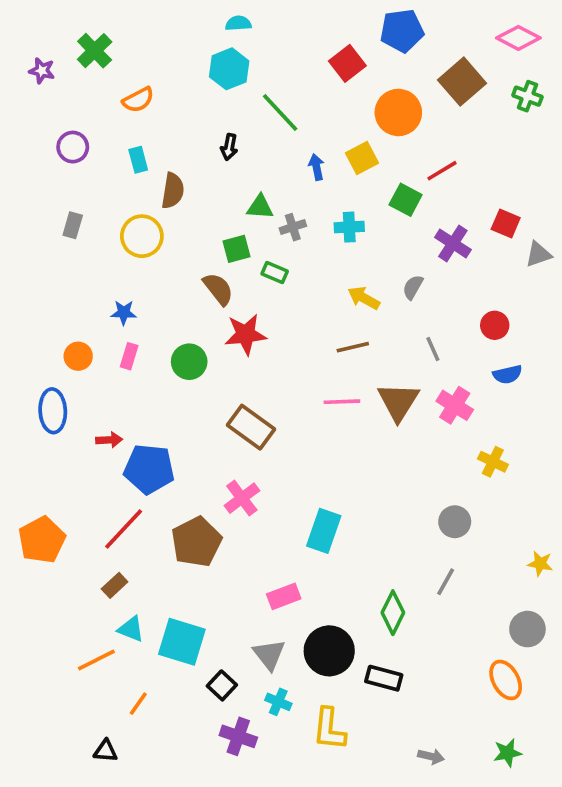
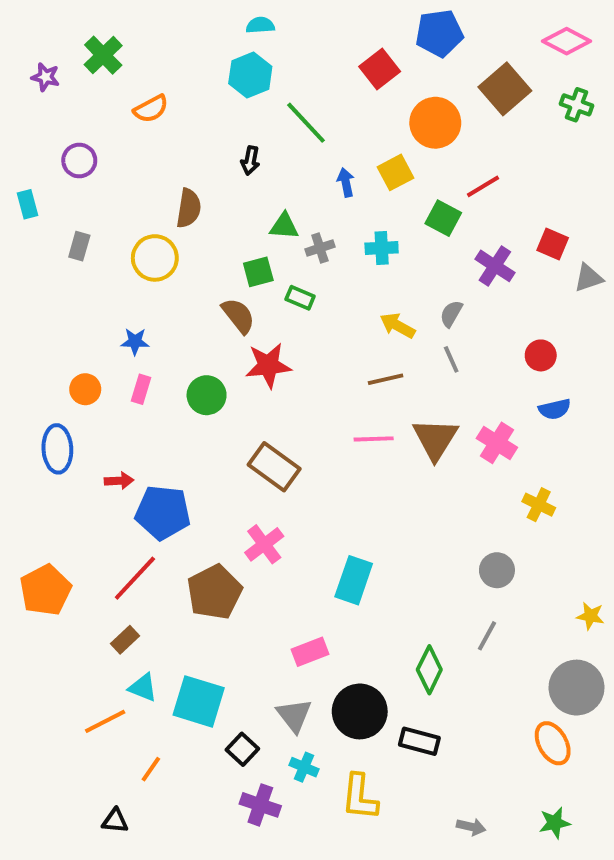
cyan rectangle: (138, 160) -> (28, 204), moved
gray line: (433, 349) -> (451, 359), moved
gray circle: (527, 629) -> (576, 688), size x1.4

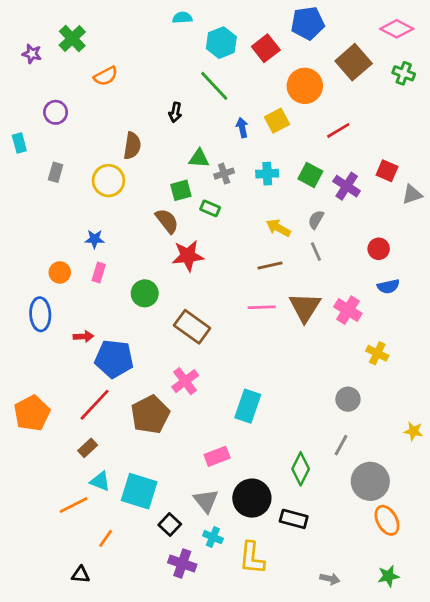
cyan hexagon: (250, 75) -> (221, 43), moved
green square: (443, 218) -> (310, 175), moved
green circle: (207, 395) -> (145, 293), moved
gray circle: (576, 688) -> (370, 481), moved

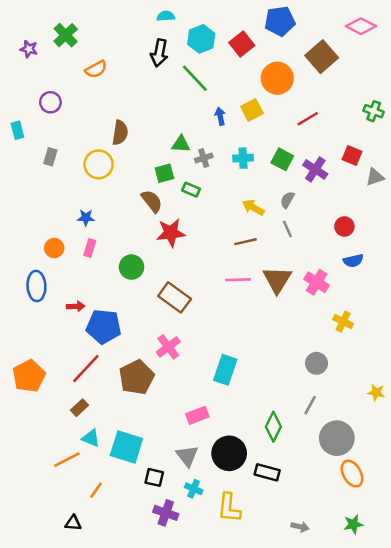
green cross: (404, 73) -> (374, 111), moved
black arrow: (175, 112) -> (159, 53), moved, size x1.5
black square: (170, 524) -> (154, 477), turned -30

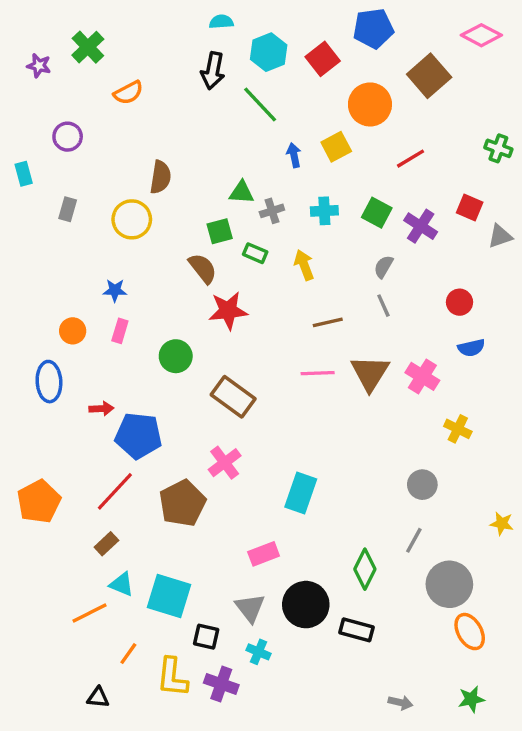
yellow arrow: (253, 207) -> (304, 265), moved, turned 40
yellow L-shape: (229, 508) -> (172, 677), moved

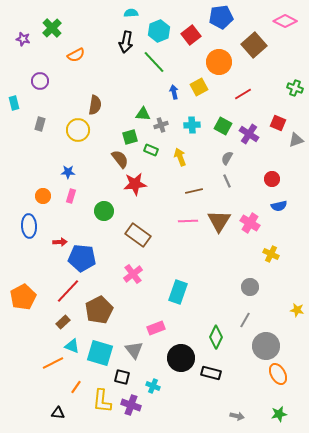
brown pentagon: (182, 503) -> (99, 310), moved
gray triangle: (250, 608) -> (134, 350), moved

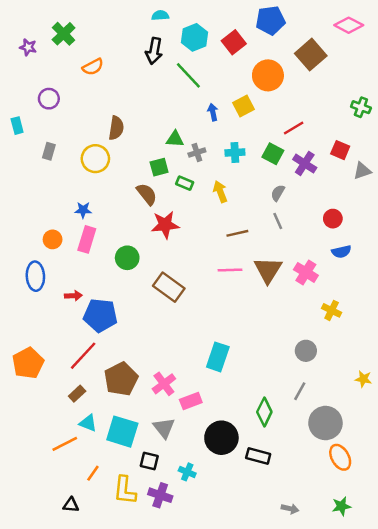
red line: (243, 94) -> (294, 128), moved
pink rectangle: (71, 196) -> (87, 239), size x1.5
pink cross: (133, 274) -> (164, 384), moved

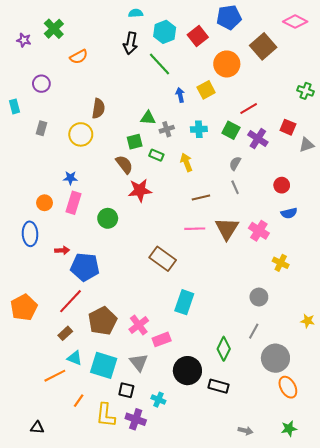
brown rectangle: (169, 287) -> (163, 259), moved
black triangle: (71, 505) -> (37, 428), moved

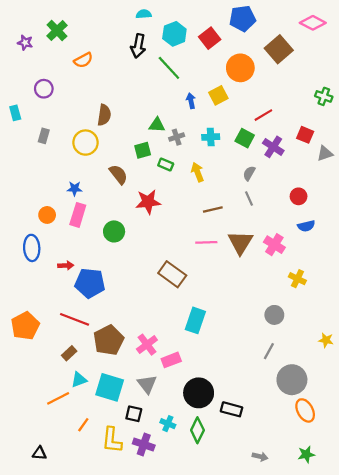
brown semicircle: (124, 164) -> (118, 174), moved
red line: (70, 301) -> (75, 319), turned 68
green diamond: (224, 349) -> (197, 430), moved
cyan triangle: (75, 358) -> (79, 380), turned -42

